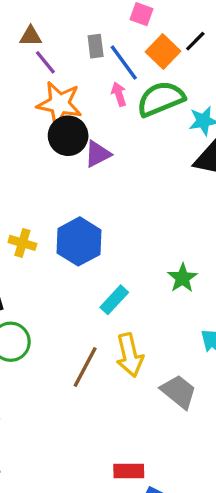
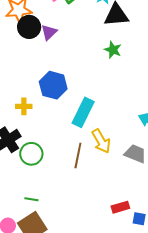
yellow cross: (22, 243) -> (24, 106), moved
green star: (183, 278) -> (113, 50), moved
cyan rectangle: (114, 300) -> (83, 112), size x1.6

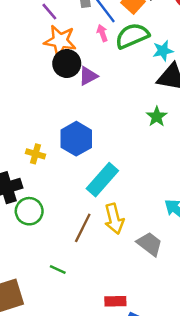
green line: (31, 199) -> (58, 269), moved

